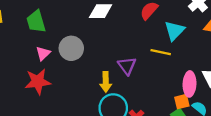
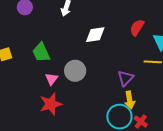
purple triangle: (127, 66) -> (126, 78), turned 30
yellow arrow: (106, 82) -> (130, 100), moved

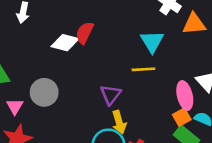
red semicircle: (137, 28) -> (85, 33), moved
white diamond: (95, 35) -> (65, 43), turned 30

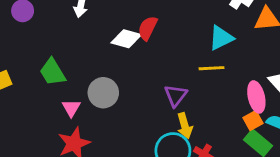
cyan triangle: (152, 41) -> (221, 38), turned 35

